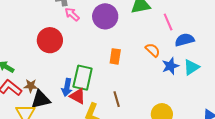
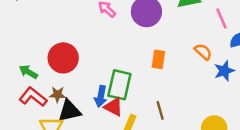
red circle: (50, 40) -> (63, 58), moved

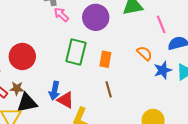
green rectangle: (119, 85) -> (76, 52), moved
brown line: (160, 110) -> (109, 89), moved

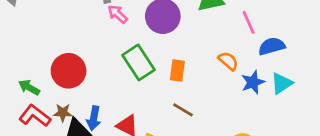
green rectangle: (76, 52) -> (139, 62), turned -45
brown line: (109, 89) -> (183, 110), turned -42
blue arrow: (54, 91) -> (94, 118), moved

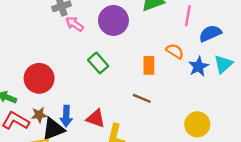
pink line: (249, 22) -> (188, 16), turned 42
green rectangle: (139, 62) -> (98, 63), size x0.7
orange rectangle: (177, 71) -> (149, 65), moved

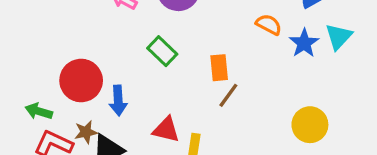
orange rectangle: (149, 65) -> (219, 68), moved
brown line: (142, 98) -> (228, 95), turned -72
blue arrow: (66, 116) -> (118, 101), moved

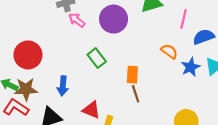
red circle: (81, 81) -> (28, 55), moved
brown line: (228, 95) -> (136, 94), turned -63
brown star: (86, 132) -> (26, 89), moved, size x1.5

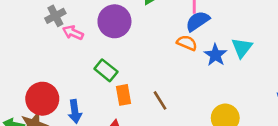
blue semicircle: (204, 37) -> (198, 21), moved
red circle: (28, 55) -> (42, 99), moved
orange rectangle: (132, 75) -> (123, 95), moved

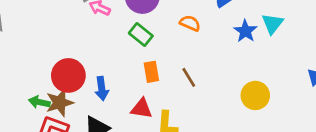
orange semicircle: (187, 43) -> (190, 23), moved
green rectangle: (106, 70) -> (141, 35), moved

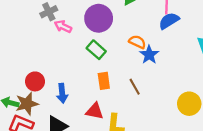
blue star: (245, 31) -> (149, 55), moved
red circle: (68, 75) -> (35, 81), size x0.7

